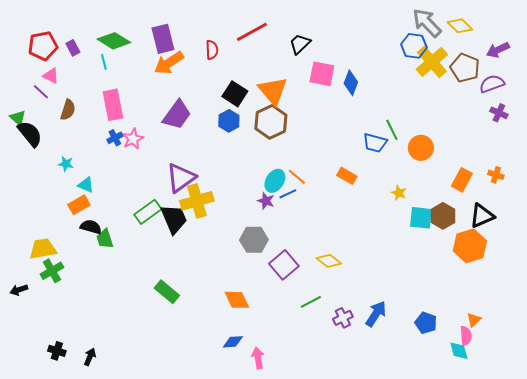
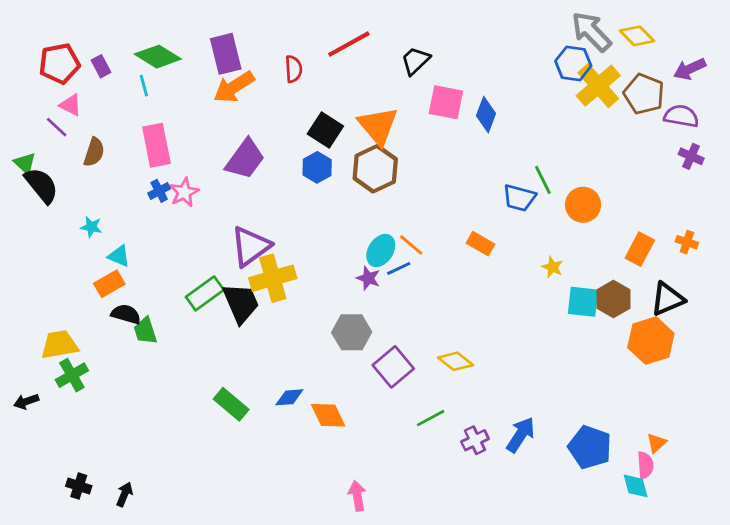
purple semicircle: (492, 84) -> (681, 116), turned 30
blue pentagon: (426, 323) -> (590, 447), size x1.4
blue diamond: (233, 342) -> (289, 397), moved

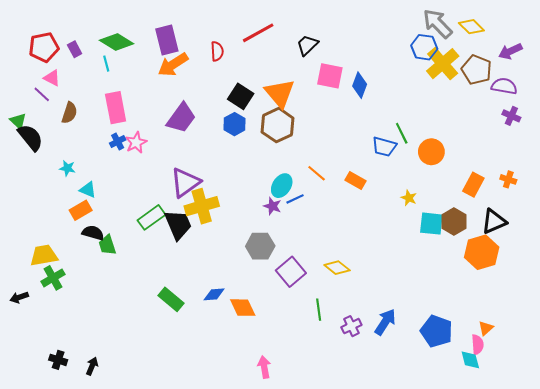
orange line: (411, 245) -> (317, 173), moved
green line: (431, 418) -> (319, 310), turned -70

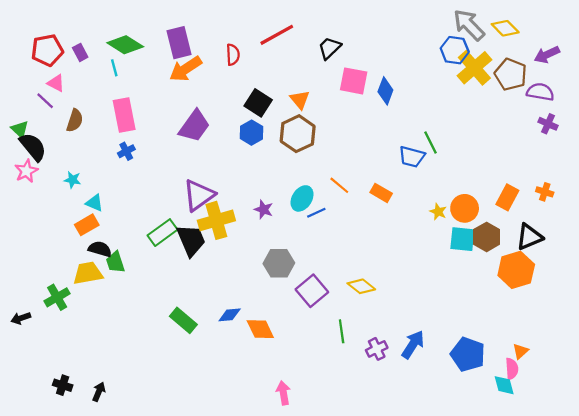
orange triangle: (280, 93) -> (300, 100), size x0.6
pink star: (136, 143) -> (26, 171), moved
orange circle: (431, 152) -> (465, 208), moved
purple star: (272, 206) -> (264, 209), moved
yellow trapezoid: (44, 255) -> (88, 273), moved

